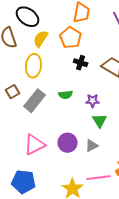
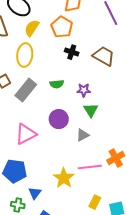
purple circle: (68, 143) -> (59, 119), moved

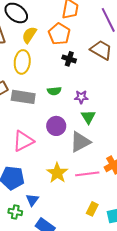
brown trapezoid: (104, 56) -> (101, 50), moved
gray rectangle: (26, 90) -> (23, 97), turned 60
gray triangle: (83, 135) -> (80, 142), size x1.6
yellow star: (64, 178) -> (57, 173), moved

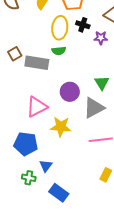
yellow ellipse: (22, 62) -> (60, 28), moved
green semicircle: (54, 91) -> (59, 51), moved
purple star: (81, 97) -> (101, 38), moved
yellow star: (57, 173) -> (61, 127), moved, turned -30

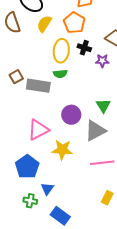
blue pentagon: (26, 144) -> (27, 167), turned 30

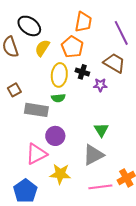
brown square: (16, 77) -> (14, 90), moved
purple circle: (71, 115) -> (55, 136), moved

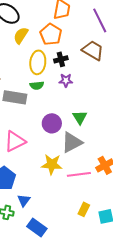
black cross: (82, 72) -> (61, 59), turned -32
purple star: (100, 85) -> (66, 80), moved
purple circle: (55, 136) -> (52, 123), moved
yellow star: (60, 174) -> (52, 164), moved

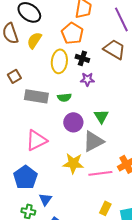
yellow semicircle: (21, 35) -> (34, 40), moved
black cross: (61, 59) -> (82, 58), turned 32
green semicircle: (37, 85) -> (64, 97), moved

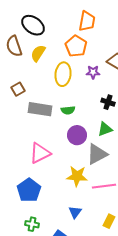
black cross: (82, 58) -> (108, 102), moved
purple star: (87, 79) -> (93, 72), moved
green triangle: (101, 116) -> (105, 129), turned 42
blue triangle: (45, 199) -> (75, 212), moved

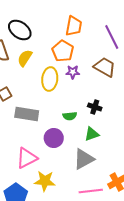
purple star: (93, 72) -> (73, 72), moved
green semicircle: (68, 110) -> (70, 116), moved
purple circle: (77, 135) -> (54, 138), moved
yellow star: (77, 176) -> (45, 181), moved

